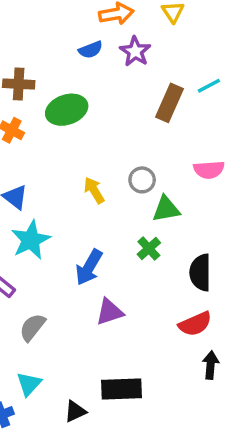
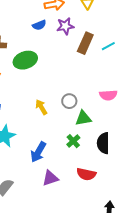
purple star: (135, 51) -> (65, 26), turned 30
brown rectangle: (169, 103) -> (85, 43), moved
black semicircle: (200, 272) -> (103, 143), moved
red semicircle: (195, 324) -> (86, 174), moved, turned 36

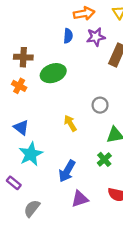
blue semicircle: (39, 25) -> (68, 36), turned -64
gray circle: (69, 101) -> (100, 105), moved

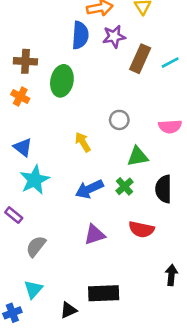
blue semicircle: (68, 36) -> (80, 35), size x1.5
green ellipse: (53, 73) -> (62, 81), turned -60
blue arrow: (67, 171) -> (89, 189), moved, turned 35

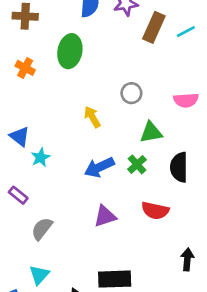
brown cross: (25, 61) -> (25, 16), moved
blue triangle: (23, 147) -> (20, 136), moved
cyan star: (35, 180) -> (41, 157), size x0.6

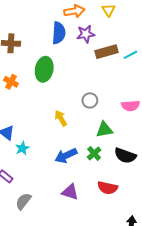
brown rectangle: (154, 27) -> (107, 52), turned 50
black semicircle: (179, 167) -> (125, 156), turned -70
purple triangle: (105, 216) -> (70, 192), turned 36

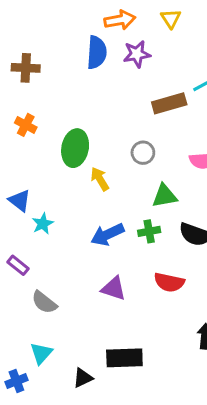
brown rectangle: (107, 52) -> (169, 103), moved
green ellipse: (44, 69) -> (75, 148), moved
green cross: (94, 153) -> (149, 231), turned 32
gray semicircle: (23, 201) -> (44, 302), turned -90

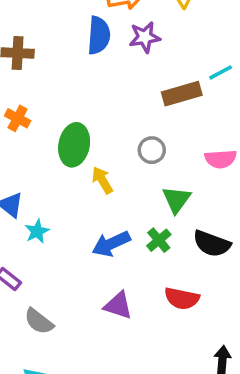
green triangle: (165, 196) -> (176, 200), turned -44
green cross: (149, 231) -> (159, 240), turned -30

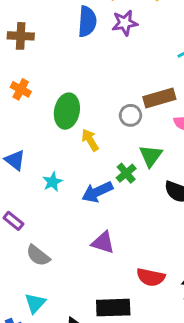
brown rectangle: (182, 94) -> (159, 98), moved
cyan star: (37, 231) -> (52, 182), moved
green cross: (159, 240) -> (126, 173), moved
red semicircle: (182, 298) -> (151, 277), moved

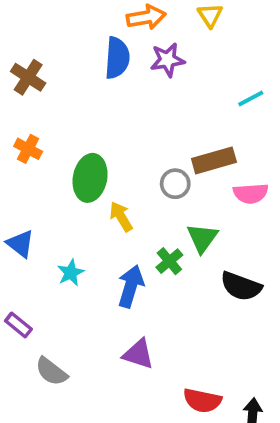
brown cross: (21, 36) -> (28, 77), turned 30
blue arrow: (97, 192) -> (131, 286), turned 132

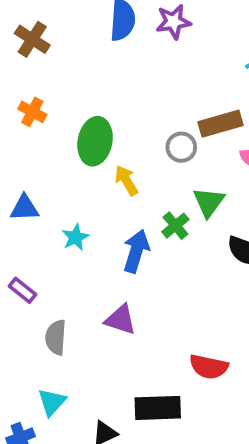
blue triangle: (20, 244) -> (24, 208), turned -40
purple triangle: (138, 354) -> (121, 320), moved
gray semicircle: (51, 371) -> (56, 337), turned 56

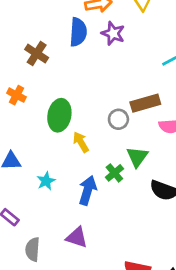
purple star: (173, 22) -> (113, 33), turned 30
brown cross: (32, 39) -> (37, 54), moved

